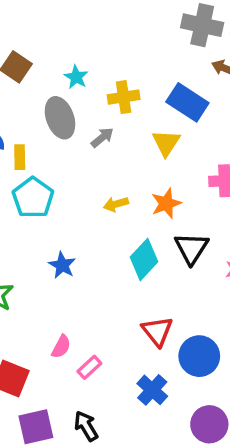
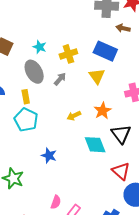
yellow rectangle: (20, 157) -> (26, 97), moved
cyan diamond: (144, 259) -> (95, 145), turned -55
red triangle: (157, 331) -> (121, 171), moved

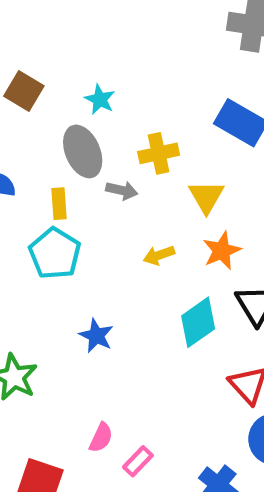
yellow cross: (68, 54) -> (159, 153), moved
yellow triangle: (97, 76) -> (206, 197), moved
gray arrow: (60, 79) -> (122, 190), moved, turned 56
cyan diamond: (95, 145) -> (198, 322), turned 70

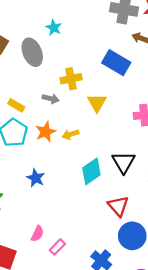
cyan star: (100, 99) -> (54, 28), moved
gray ellipse: (83, 151) -> (32, 52), moved
yellow rectangle: (59, 204) -> (16, 105), turned -56
orange star: (222, 251) -> (46, 132), moved

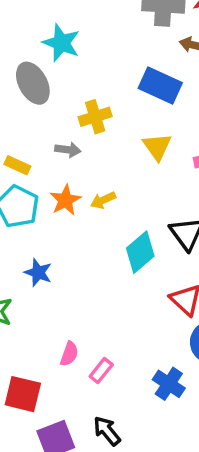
cyan star: (54, 28) -> (61, 43), size x1.5
yellow triangle: (97, 103) -> (157, 147), moved
blue star: (36, 178) -> (38, 273), moved

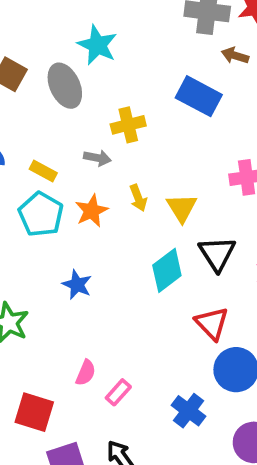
yellow triangle: (157, 147) -> (182, 208), moved
yellow arrow: (103, 200) -> (138, 198), moved, turned -90
blue star: (38, 273) -> (77, 285), moved

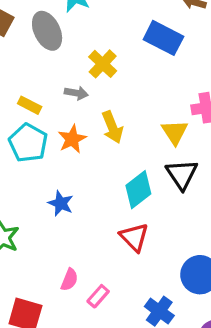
yellow cross: (128, 125) -> (103, 64), turned -32
yellow arrow: (138, 198) -> (112, 127), size x1.4
yellow triangle: (182, 208) -> (175, 132), moved
red triangle: (212, 323) -> (134, 237), moved

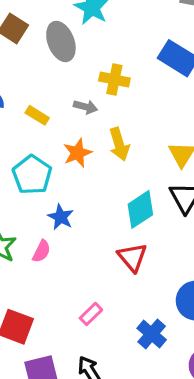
yellow cross: (103, 64) -> (114, 79), turned -36
cyan pentagon: (28, 143) -> (32, 175), moved
pink semicircle: (69, 280) -> (41, 251), moved

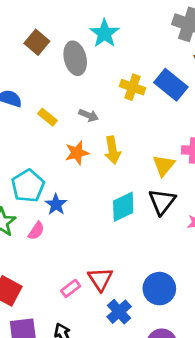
yellow cross: (114, 79) -> (132, 87), moved
cyan pentagon: (32, 175) -> (28, 186), moved
red triangle: (132, 257) -> (100, 279), moved

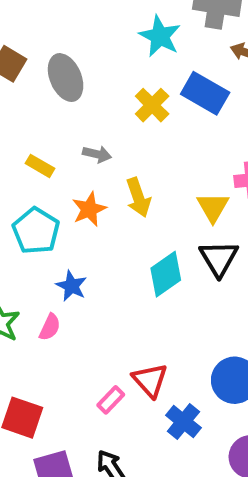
cyan star: (104, 33) -> (160, 36), moved
yellow cross: (132, 87) -> (152, 105), turned 35
cyan pentagon: (28, 186) -> (36, 231), moved

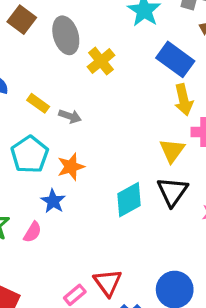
yellow cross: (152, 105) -> (101, 61), moved
gray arrow: (97, 154) -> (70, 116), moved
yellow arrow: (138, 197) -> (184, 100), moved
orange star: (89, 209) -> (71, 167), moved

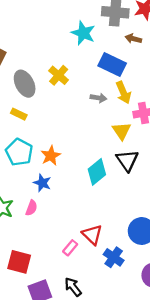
gray ellipse: (66, 35) -> (25, 84), moved
gray arrow: (70, 116) -> (98, 98), moved

